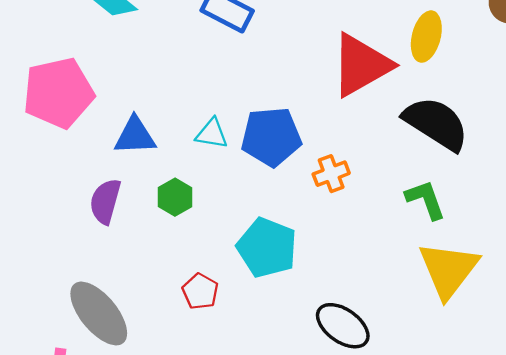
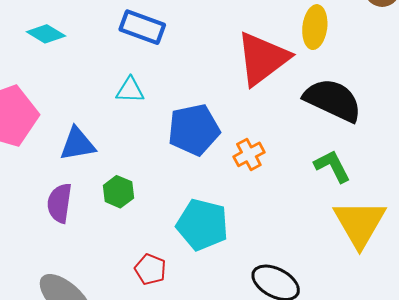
cyan triangle: (212, 134) -> (130, 90), moved

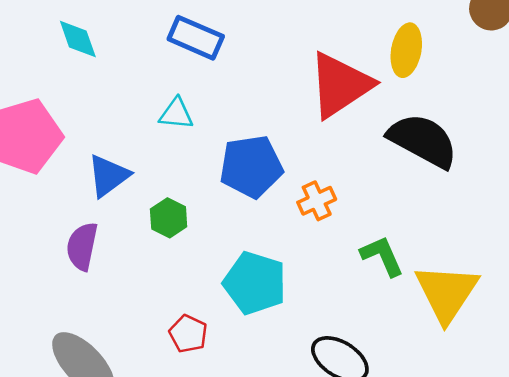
cyan diamond: (46, 34) -> (78, 39), turned 36
blue triangle: (78, 144) -> (108, 176), turned -30
green L-shape: (332, 166) -> (382, 256), moved
green hexagon: (118, 192) -> (169, 218), moved

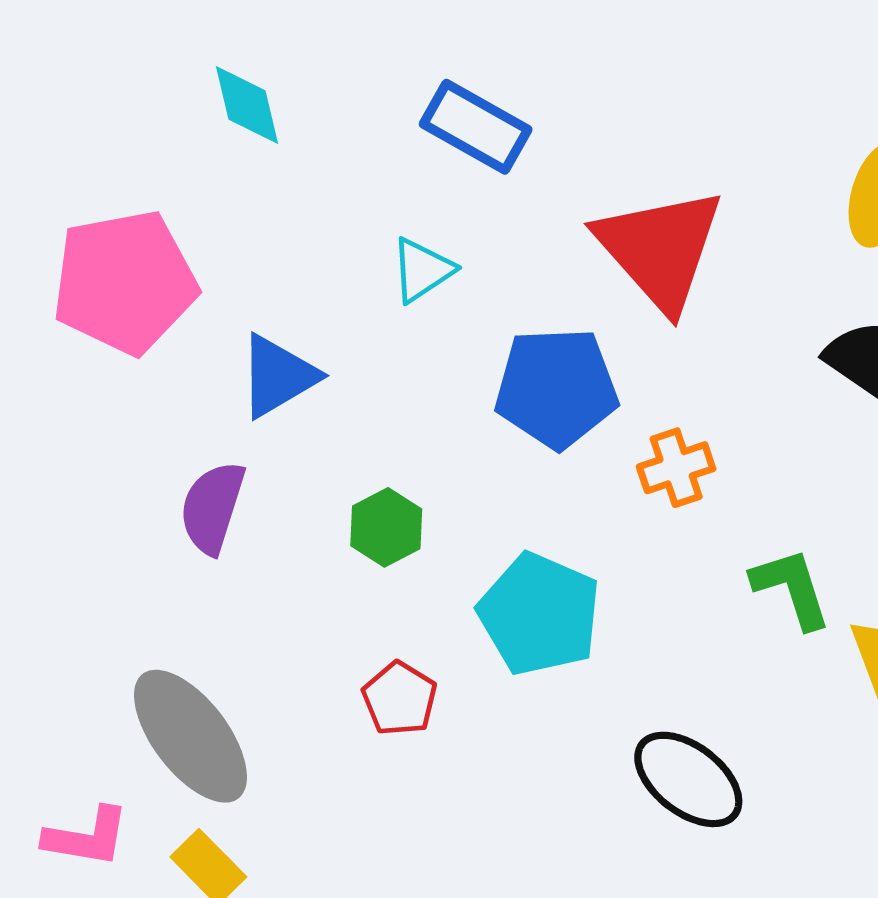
red triangle: (340, 85) -> (660, 249), moved, turned -44
cyan triangle: (176, 114) -> (422, 270), turned -45
green hexagon: (169, 218) -> (386, 527), moved

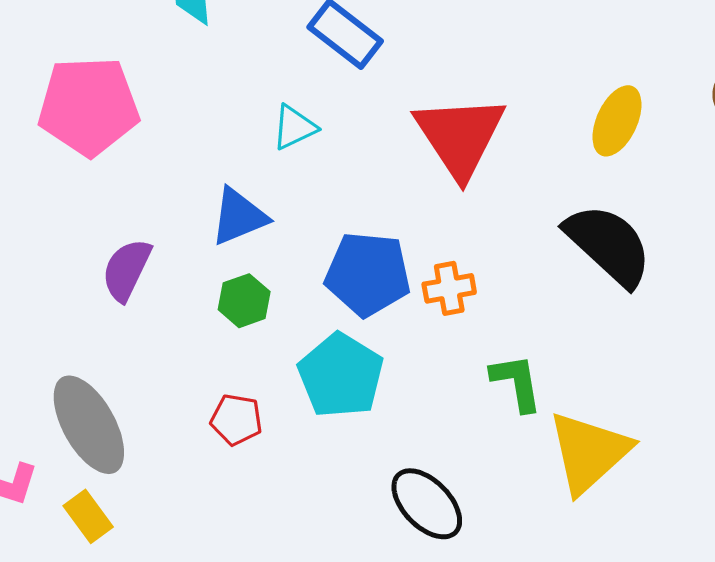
blue triangle: (278, 376) -> (239, 217), moved
blue pentagon: (556, 388) -> (368, 274), moved
red pentagon: (400, 699) -> (236, 420), turned -30

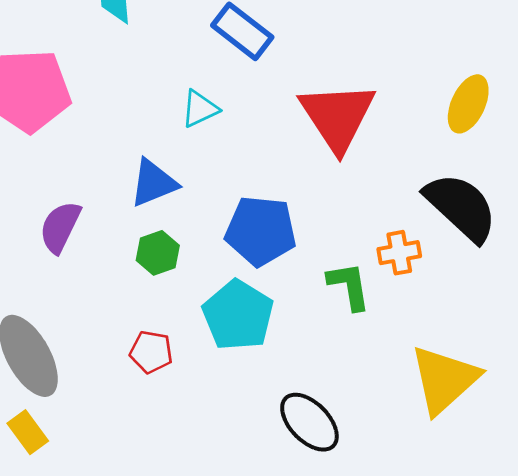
orange cross: (449, 288) -> (399, 253), moved
green L-shape: (517, 383) -> (349, 286), moved

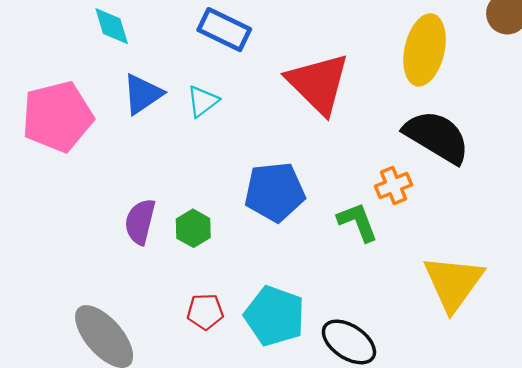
yellow ellipse: (468, 104) -> (425, 50), size x1.4
blue triangle: (154, 183) -> (142, 94), moved
purple semicircle: (60, 227) -> (140, 222), moved
cyan pentagon: (238, 315) -> (274, 316), moved

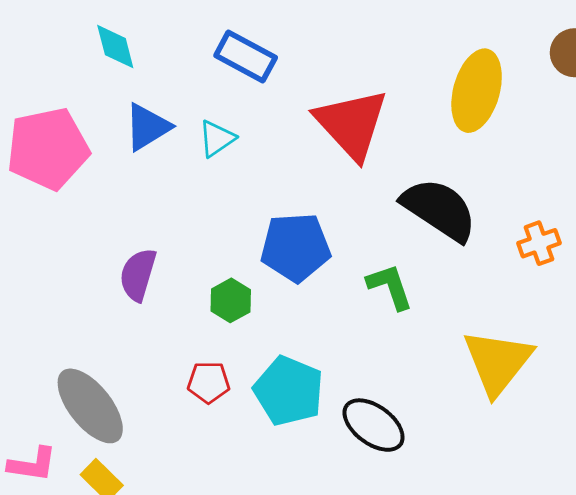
black semicircle: (437, 137) -> (439, 209), moved
orange cross: (394, 186) -> (539, 243), moved
green hexagon: (193, 228) -> (231, 300), moved

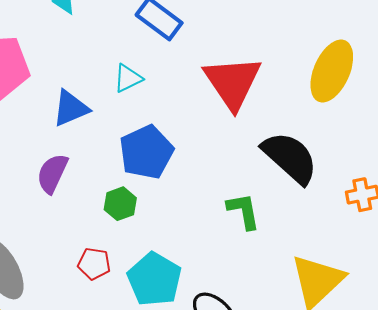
blue triangle: (147, 127) -> (71, 108), moved
blue pentagon: (296, 247) -> (146, 152), moved, turned -30

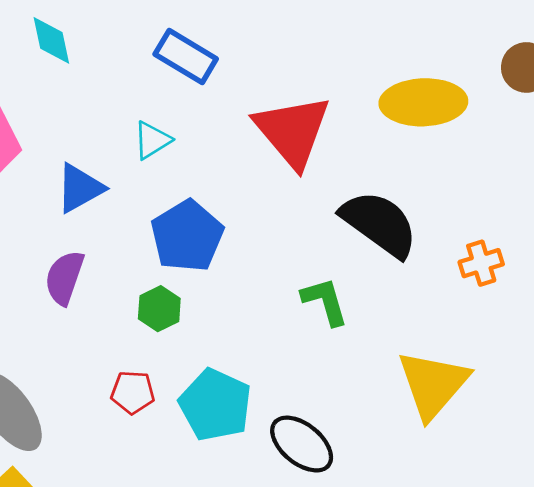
yellow ellipse: (332, 71) -> (423, 102), turned 70

